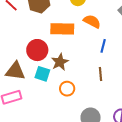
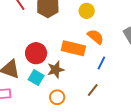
orange rectangle: (62, 29) -> (73, 48), moved
brown line: (100, 74) -> (93, 90), turned 32

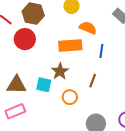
red circle: (36, 53) -> (25, 39), moved
brown line: (93, 90) -> (93, 81), moved

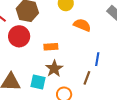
orange rectangle: (70, 46) -> (51, 47), moved, size x0.6
blue line: (101, 51) -> (97, 59), moved

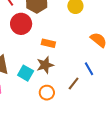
orange semicircle: (82, 25) -> (99, 40), moved
blue line: (97, 59) -> (89, 69), turned -56

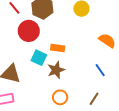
cyan square: (26, 73) -> (39, 58), moved
brown line: (74, 84) -> (94, 99), moved

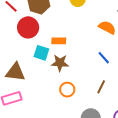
brown star: (56, 70) -> (60, 63), turned 30

